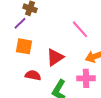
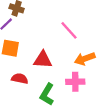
red triangle: (55, 57) -> (43, 60), turned 36

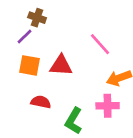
red triangle: (43, 60) -> (61, 65), moved

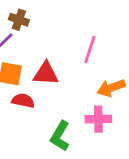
pink line: (100, 44) -> (90, 50), turned 60
red semicircle: (41, 102) -> (23, 101), moved

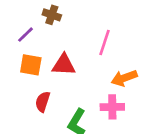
brown cross: (19, 20) -> (52, 15), moved
red semicircle: (23, 101) -> (43, 102), moved, turned -84

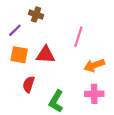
pink cross: (112, 107) -> (94, 94), moved

